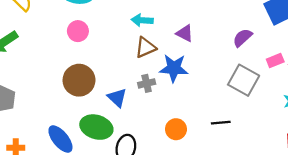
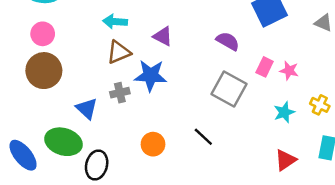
purple semicircle: (242, 38) -> (228, 41), turned 72
pink rectangle: (275, 61) -> (265, 67), turned -42
brown circle: (79, 80) -> (44, 71), moved
black line: (221, 123) -> (203, 137), turned 48

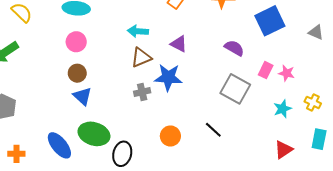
brown circle: (44, 71) -> (77, 73), size x0.6
blue triangle: (87, 109) -> (82, 96), moved

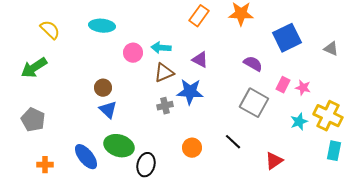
pink circle: (76, 42) -> (133, 53), moved
yellow cross: (313, 102) -> (328, 116), size x1.8
red triangle: (283, 150) -> (274, 161), moved

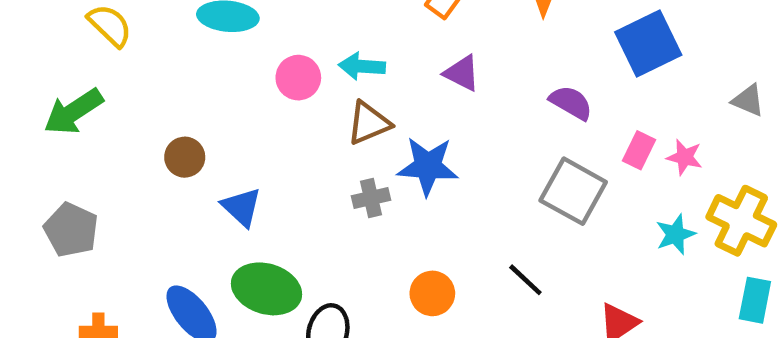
gray triangle: (331, 49) -> (748, 100), moved
purple triangle: (200, 60) -> (462, 73), moved
brown circle: (103, 88) -> (185, 157), moved

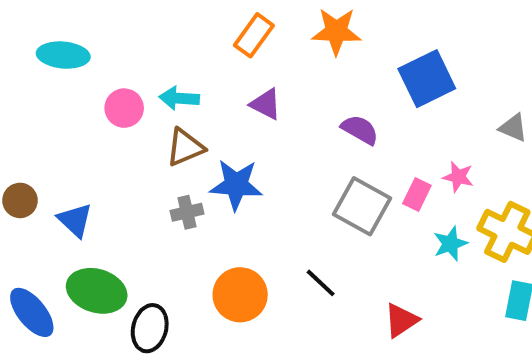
pink rectangle: (639, 150) -> (417, 195), moved
brown circle: (185, 157) -> (20, 200), moved
orange circle: (432, 293) -> (240, 295), size x1.4

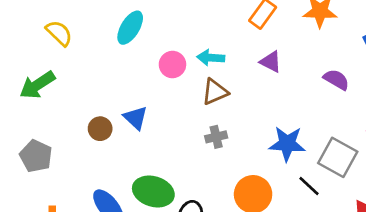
cyan ellipse: (63, 55) -> (130, 28), turned -64
blue star: (236, 185) -> (287, 144), moved
gray square: (362, 206) -> (338, 157), moved
blue triangle: (75, 220) -> (136, 118), moved

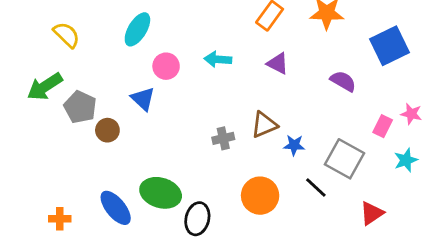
pink circle: (172, 65) -> (166, 66), moved
brown triangle: (215, 92) -> (264, 125), moved
blue triangle: (136, 118) -> (143, 99), moved
blue star: (287, 144) -> (294, 145), size x0.6
gray pentagon: (36, 156) -> (80, 107), moved

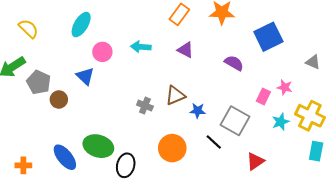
gray cross: (223, 138) -> (145, 106), turned 35

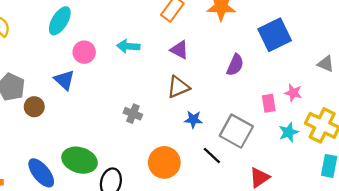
purple semicircle: (234, 63) -> (235, 65), turned 84
brown triangle: (175, 95) -> (178, 87), moved
pink rectangle: (263, 96) -> (269, 103), turned -35

